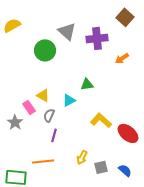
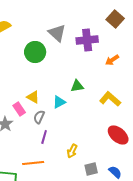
yellow L-shape: (101, 120) -> (110, 99), moved
yellow arrow: (82, 157) -> (72, 151), moved

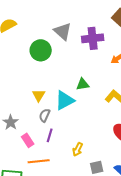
yellow triangle: (33, 97) -> (39, 95), turned 32
cyan triangle: (59, 102) -> (65, 100), size x1.5
pink rectangle: (19, 109) -> (28, 140), moved

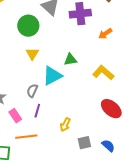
yellow triangle: (39, 95) -> (32, 54), moved

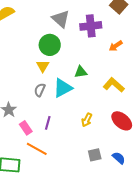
green circle: (28, 26) -> (50, 45), moved
gray semicircle: (32, 91) -> (40, 90), moved
yellow arrow: (65, 125) -> (87, 120), moved
orange line: (26, 137) -> (37, 149), turned 35

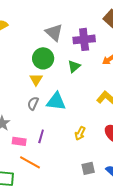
green triangle: (81, 72) -> (74, 66), moved, turned -32
cyan triangle: (63, 88) -> (56, 101), turned 35
pink rectangle: (26, 128) -> (19, 141), turned -48

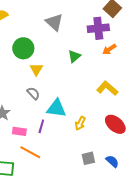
purple cross: (84, 39) -> (98, 28), moved
green circle: (43, 58) -> (23, 48), moved
cyan triangle: (56, 101) -> (56, 108), moved
gray semicircle: (33, 103) -> (33, 93), turned 112

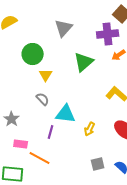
gray triangle: (54, 22) -> (64, 28), turned 30
green triangle: (74, 56) -> (84, 62), size x1.5
pink rectangle: (19, 131) -> (21, 144), moved

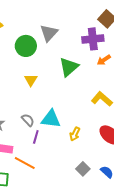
green circle: (33, 54) -> (26, 46), moved
gray semicircle: (43, 99) -> (28, 120), moved
gray square: (98, 164) -> (83, 169), turned -32

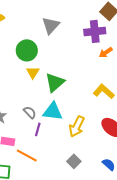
green circle: (26, 46) -> (27, 50), moved
green triangle: (69, 67) -> (55, 82), moved
yellow arrow: (75, 134) -> (77, 126), size x1.5
gray square: (83, 169) -> (74, 161), moved

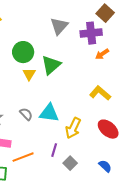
gray triangle: (51, 25) -> (59, 26), moved
green triangle: (55, 82) -> (51, 65), moved
purple line: (38, 129) -> (54, 150), moved
orange line: (27, 155) -> (23, 157), turned -50

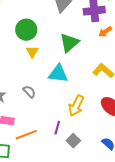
green triangle: (51, 65) -> (69, 43), moved
cyan triangle: (49, 113) -> (58, 74), moved

